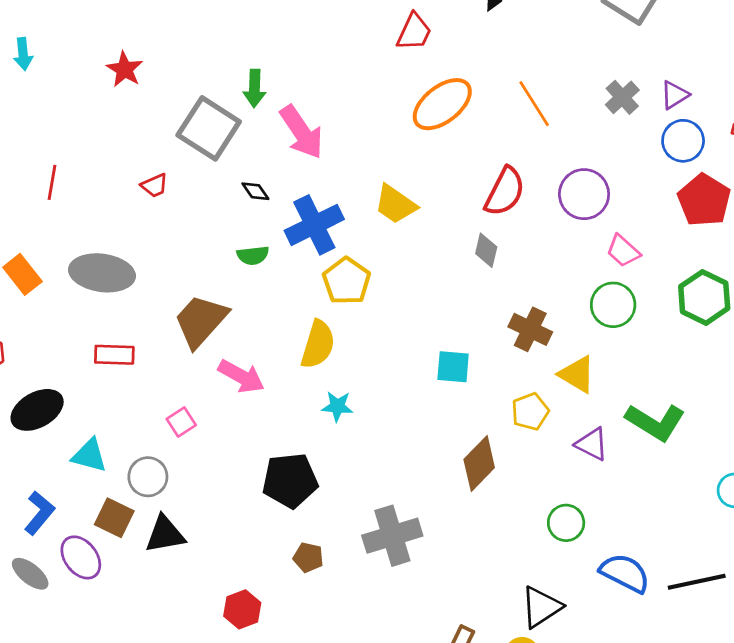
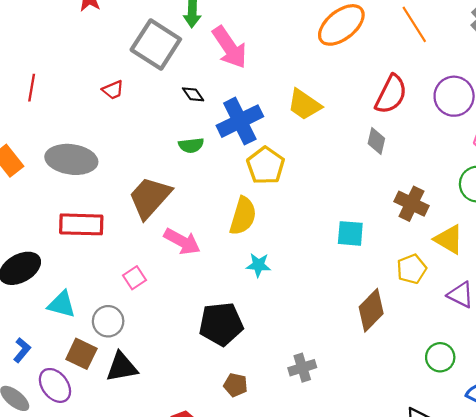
red rectangle: (114, 355) -> (81, 224), size x1.4
blue L-shape: (39, 513) -> (22, 350), size x0.7
gray cross: (392, 536) -> (302, 368), size x0.6

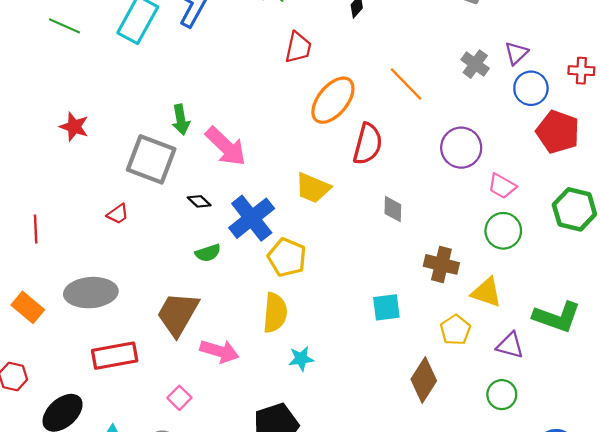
red semicircle: (391, 94) -> (368, 144), moved
green circle: (440, 357) -> (502, 395), moved

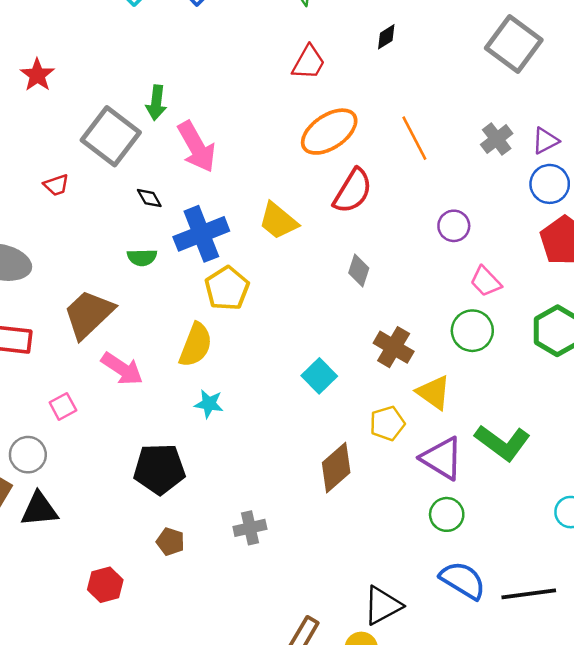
purple circle: (461, 148) -> (454, 226), size x0.7
cyan square: (386, 307) -> (319, 376), turned 36
purple triangle: (510, 345) -> (442, 458), size x1.4
green circle: (502, 395) -> (447, 514), moved

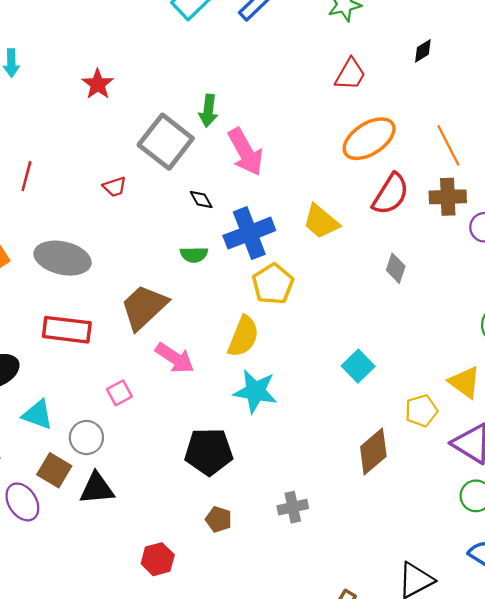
brown cross: (394, 347) -> (448, 197), moved, turned -33
cyan star: (209, 404) -> (255, 391), size x1.6

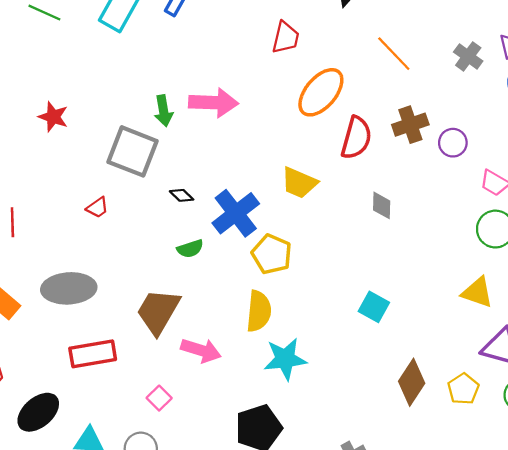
orange line: (448, 145) -> (394, 54), moved
pink arrow: (246, 152) -> (213, 103), moved, turned -42
yellow pentagon: (421, 411) -> (463, 389), moved

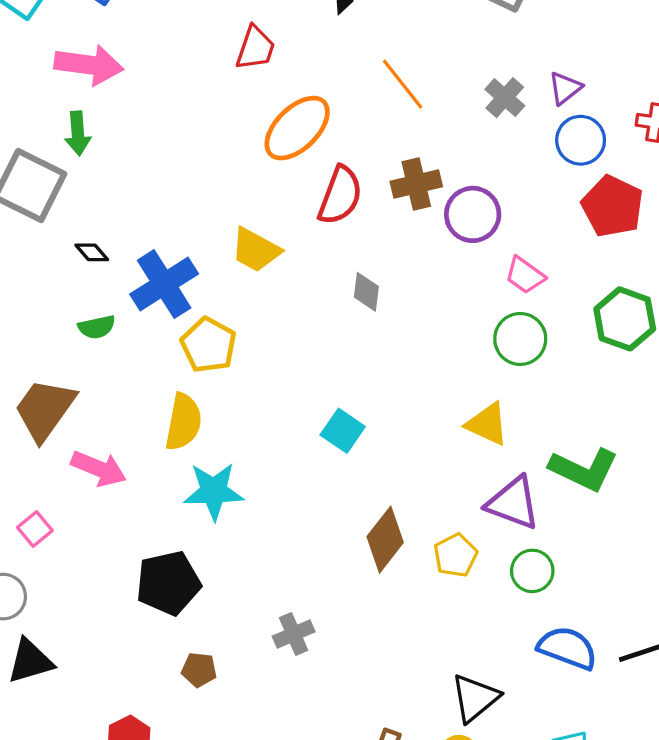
pink arrow: (213, 103) -> (89, 65), moved
purple circle: (453, 143) -> (473, 214), size x1.4

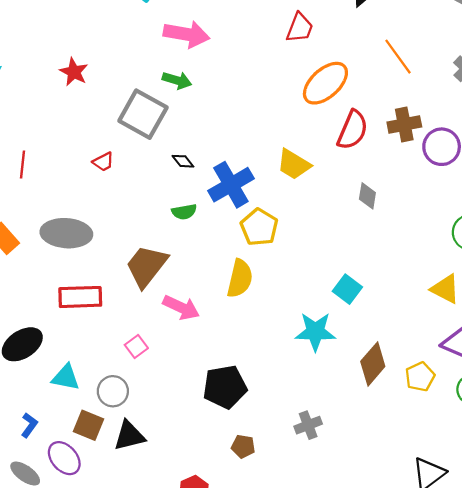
green arrow: (78, 133) -> (177, 80), turned -72
cyan star: (214, 491) -> (315, 332), moved

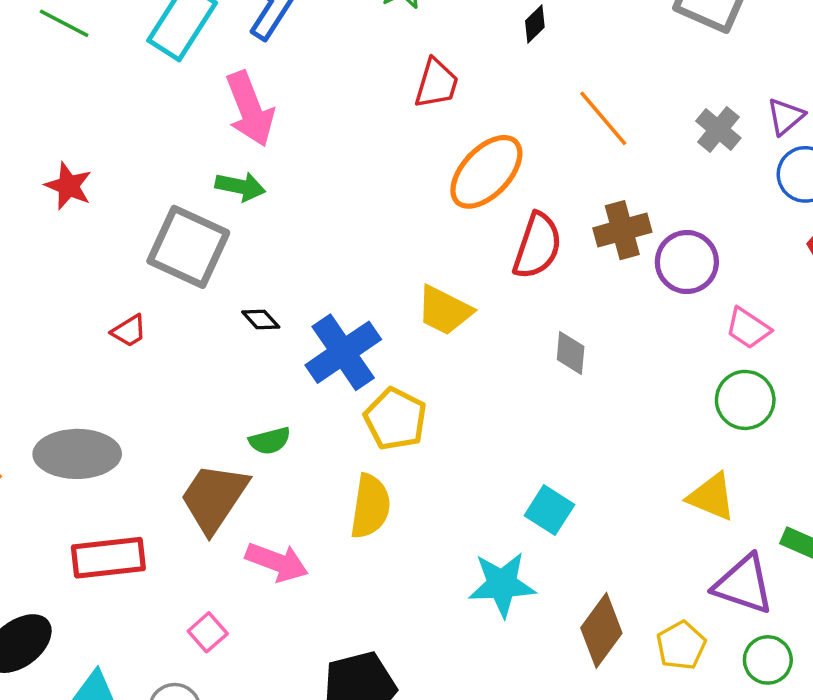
pink arrow: (186, 34) -> (250, 109), turned 63
green semicircle: (184, 212) -> (270, 441), moved

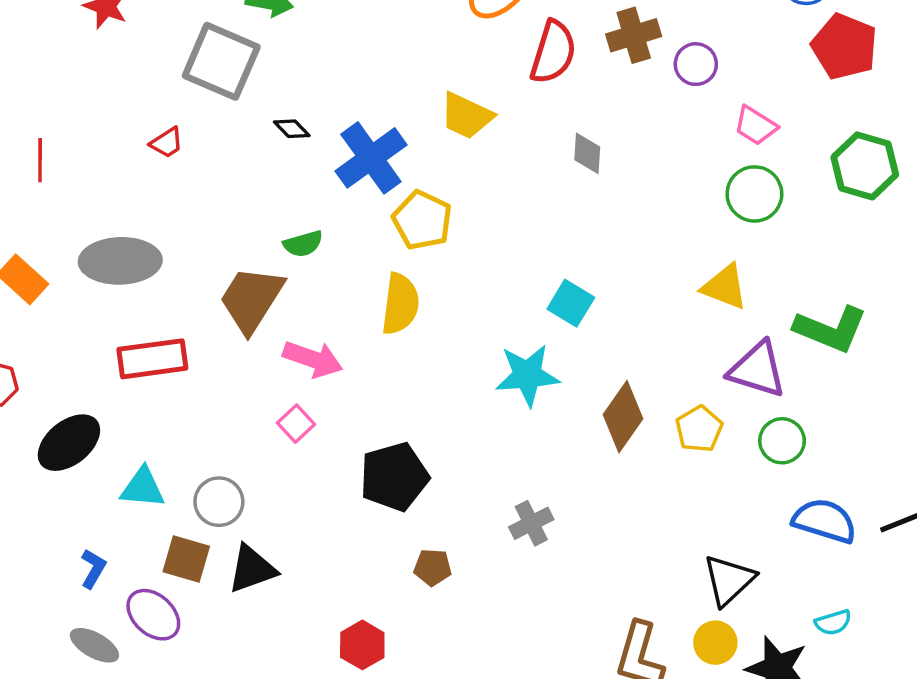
purple circle: (687, 262) -> (696, 64), size x0.7
pink square: (208, 632) -> (296, 424), moved

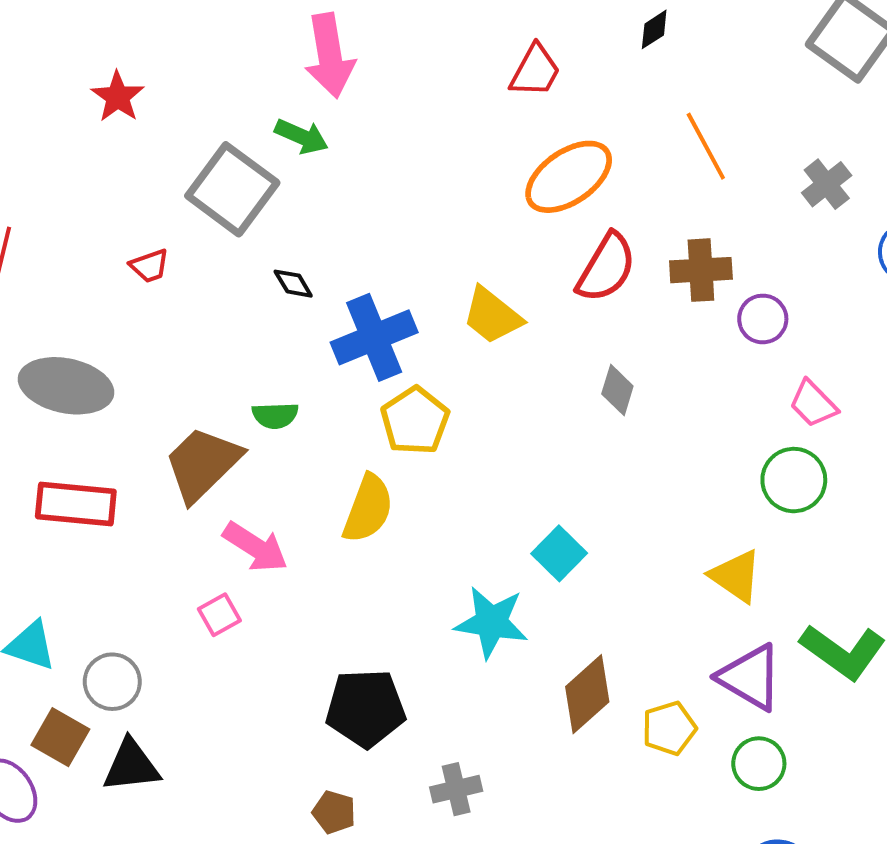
black pentagon: (394, 477) -> (366, 708), moved

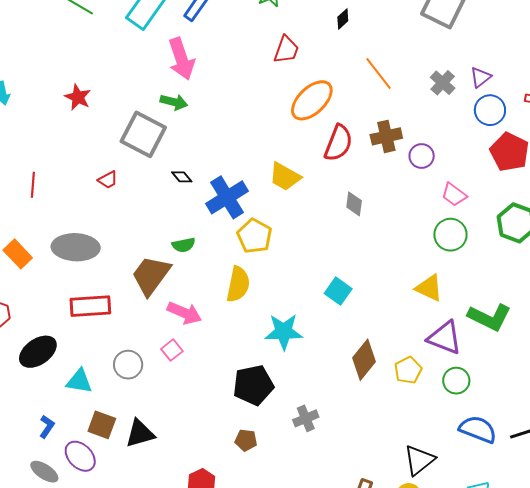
cyan star: (491, 622) -> (284, 332), moved
gray circle: (112, 682) -> (128, 365), moved

